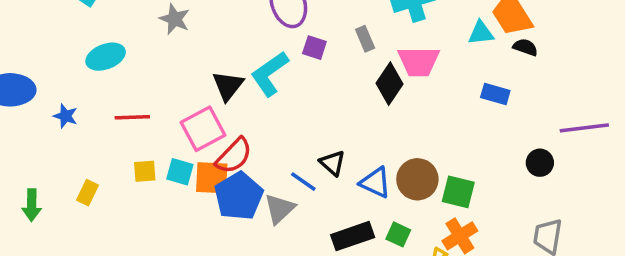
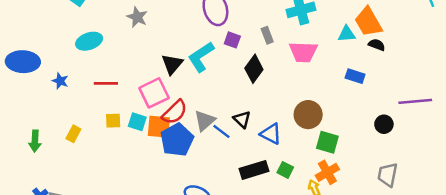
black diamond: (389, 84) -> (254, 69), moved
brown circle: (417, 179) -> (308, 115), moved
gray triangle: (280, 209) -> (205, 121), moved

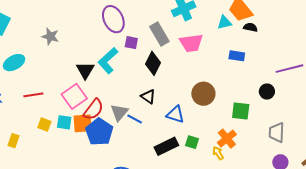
gray rectangle: (267, 35) -> (159, 34), size x1.6
black triangle: (242, 119) -> (148, 97), moved
yellow square: (113, 121) -> (44, 125), turned 32
green square: (327, 142) -> (241, 111), moved

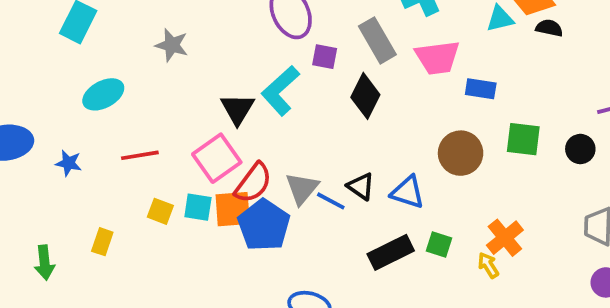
blue rectangle: (237, 56) -> (481, 89), moved
black triangle: (148, 97) -> (361, 186), moved
green square: (241, 111) -> (523, 139), moved

